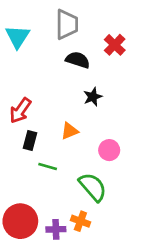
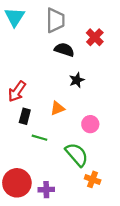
cyan triangle: (18, 37) -> (15, 17), moved
orange cross: (80, 221) -> (93, 179), moved

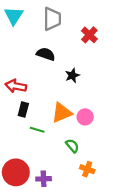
black semicircle: (64, 50) -> (46, 54), moved
red arrow: (17, 91) -> (16, 86), turned 66
orange triangle: (58, 108) -> (62, 113), moved, size x1.5
green semicircle: (77, 155) -> (72, 146), size x0.6

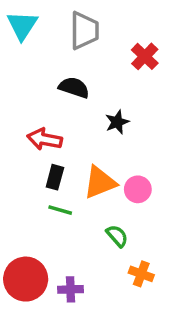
red arrow: (16, 86) -> (45, 139), moved
black rectangle: (23, 109) -> (55, 177), moved

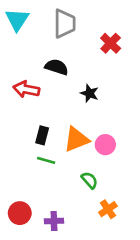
black star: (117, 122) -> (90, 93), turned -30
red arrow: (45, 139) -> (26, 89), moved
orange cross: (141, 274) -> (108, 209), turned 36
red circle: (26, 279) -> (20, 213), size x0.7

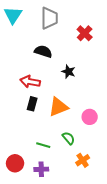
red arrow: (26, 89) -> (30, 82), moved
pink circle: (105, 145) -> (90, 117), moved
green line: (46, 160) -> (43, 145), moved

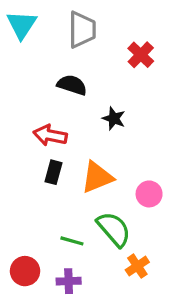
green semicircle: (68, 138) -> (114, 229), size x1.6

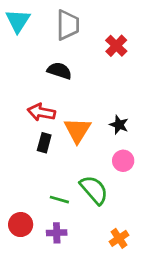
black star: (114, 119) -> (119, 125), moved
orange triangle: (97, 177) -> (77, 130), moved, turned -36
orange cross: (137, 266) -> (119, 238), moved

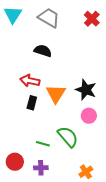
gray trapezoid: (68, 25) -> (49, 18), turned -60
red cross: (116, 46) -> (92, 19), moved
black star: (119, 125) -> (86, 90), size x1.5

